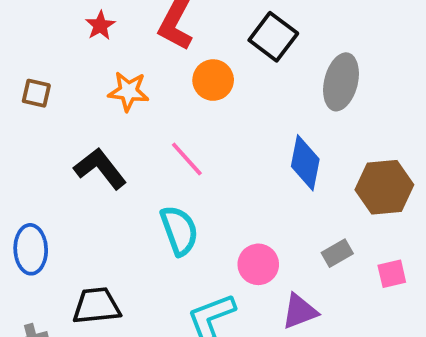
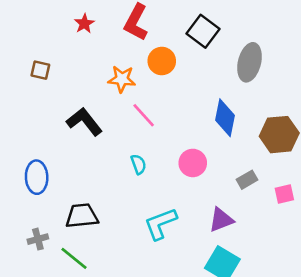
orange star: (128, 91) -> (122, 79), moved
cyan semicircle: (179, 230) -> (139, 164), size x0.6
pink circle: (258, 264) -> (193, 163), moved

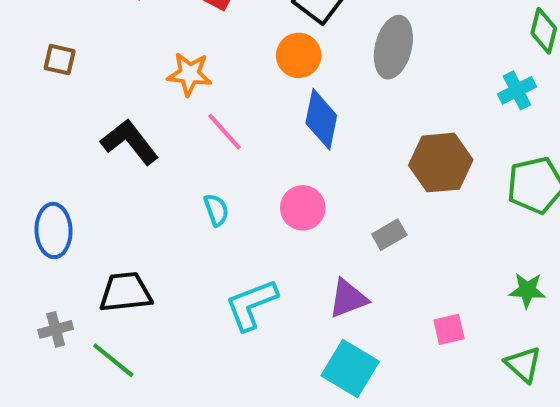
orange circle: (162, 61) -> (299, 55), moved
blue diamond: (225, 118) -> (321, 119), moved
pink square: (284, 194) -> (449, 329), moved

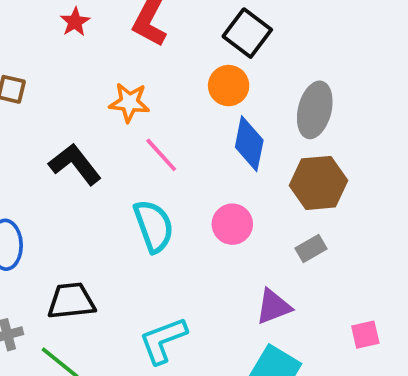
gray ellipse: (393, 47) -> (315, 110), moved
brown hexagon: (441, 163) -> (318, 183), moved
cyan semicircle: (216, 210) -> (154, 226), size x1.8
cyan L-shape: (251, 305) -> (163, 340), moved

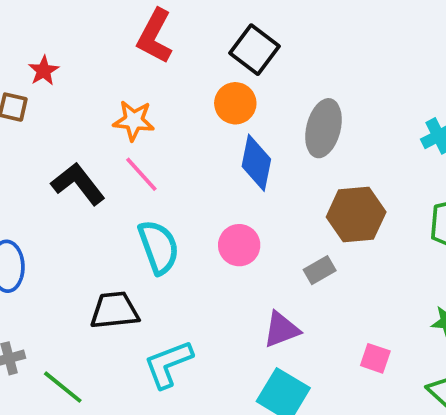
red star: (75, 22) -> (44, 71), moved
pink line: (161, 155) -> (141, 174), moved
brown hexagon: (318, 183) -> (356, 214), moved
black trapezoid: (71, 301) -> (115, 310), moved
pink square: (365, 335) -> (375, 358), turned 32

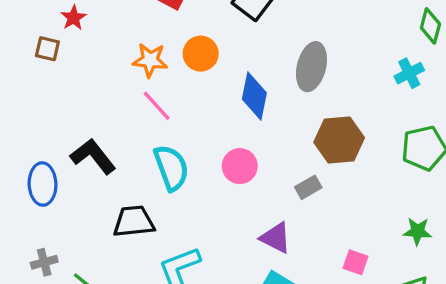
orange circle: (235, 103) -> (201, 54), moved
black L-shape: (78, 184) -> (93, 156), moved
purple triangle: (281, 330) -> (276, 238), turned 48

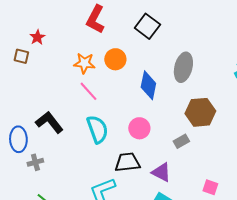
black trapezoid: (134, 221) -> (127, 162), moved
gray cross: (44, 262) -> (35, 162), moved

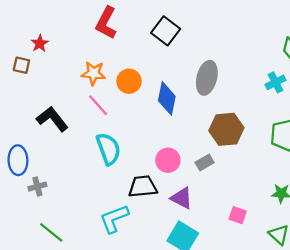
orange circle: (115, 59) -> (129, 81), moved
black L-shape: (49, 122) -> (52, 119), moved
pink circle: (139, 128) -> (168, 160), moved

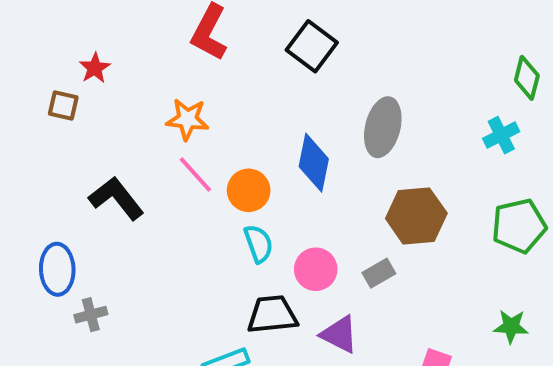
orange circle: (129, 81) -> (249, 190), moved
cyan semicircle: (108, 149) -> (258, 244), moved, size x0.7

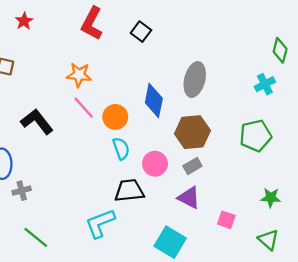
black square: (312, 46) -> (141, 32), moved, size x0.7
red star: (95, 68) -> (24, 21), moved
brown hexagon: (416, 216) -> (192, 132), moved
green pentagon: (519, 226) -> (256, 136), moved
purple triangle: (339, 334) -> (189, 198), moved

